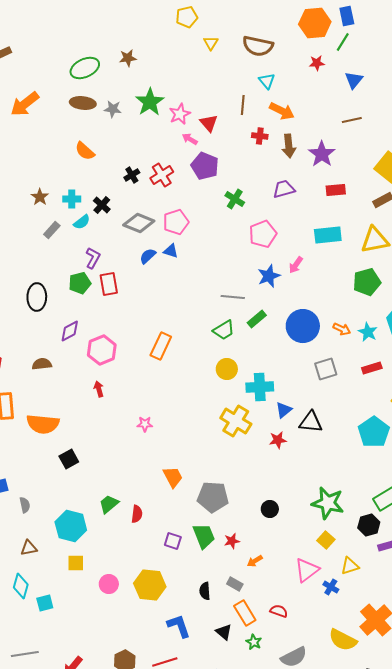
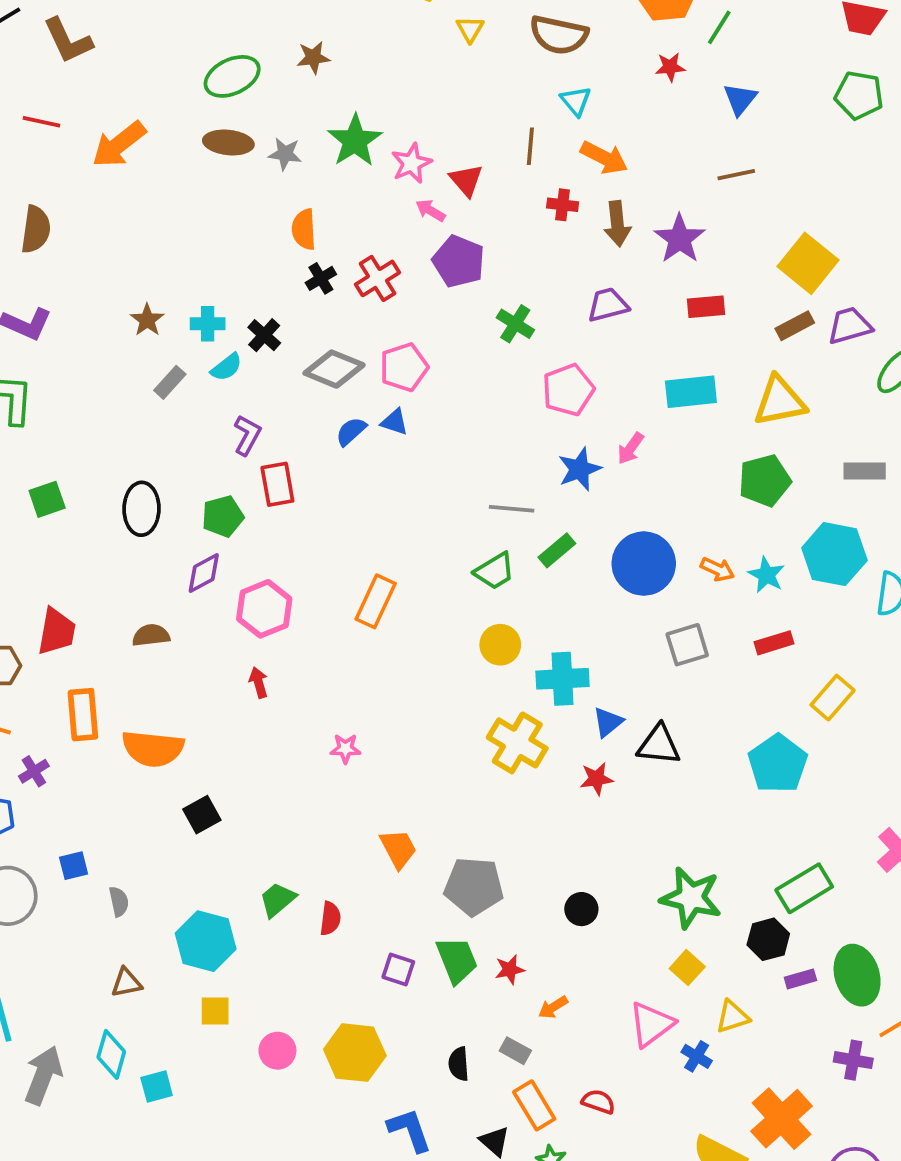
orange semicircle: (85, 151) -> (304, 229), moved, turned 45
green pentagon: (80, 283) -> (223, 516), moved

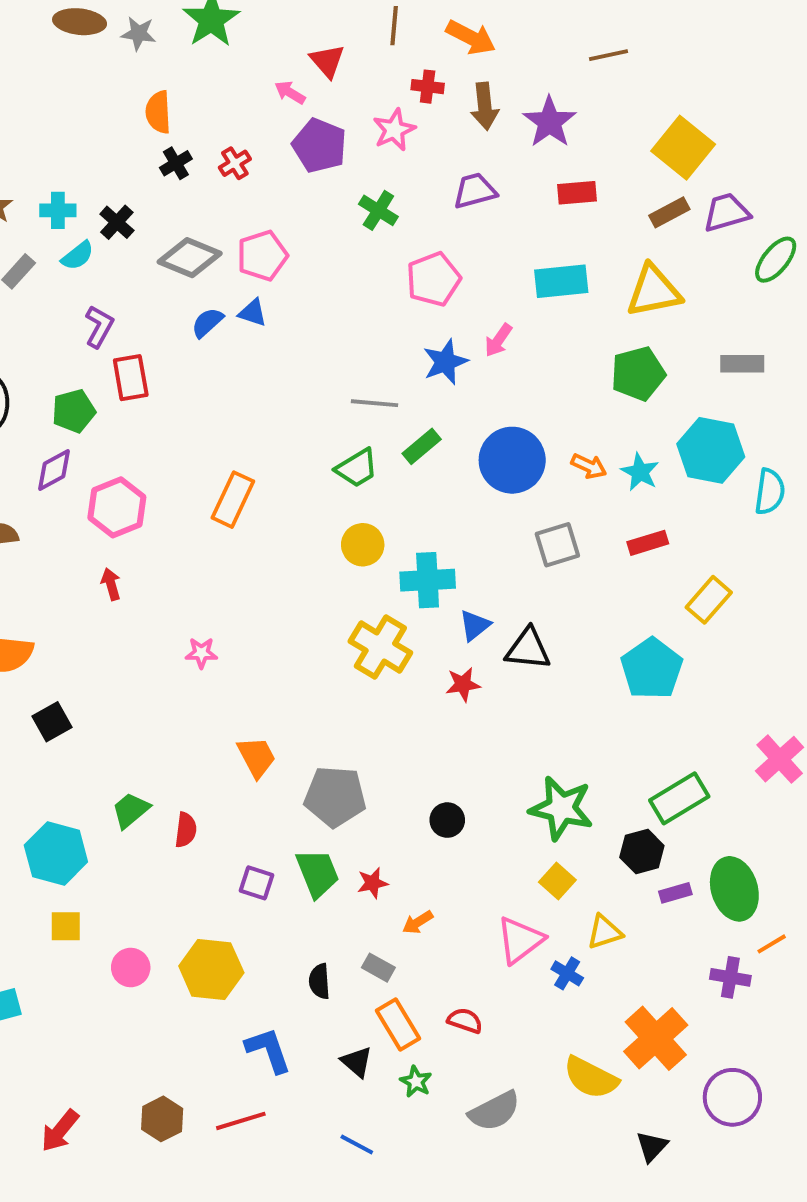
pink star: (411, 163) -> (394, 130), moved
red cross: (378, 278) -> (235, 163), size x0.7

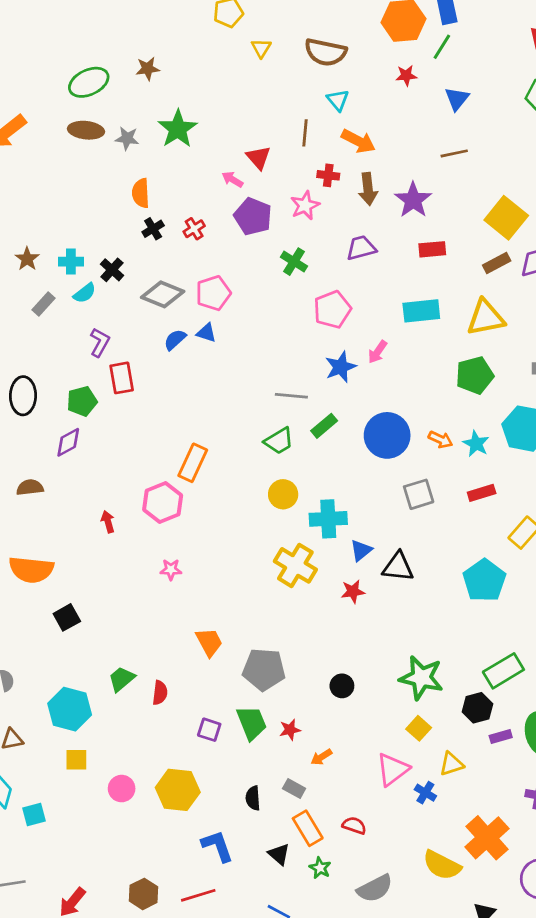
pink hexagon: (117, 507) -> (163, 502), moved

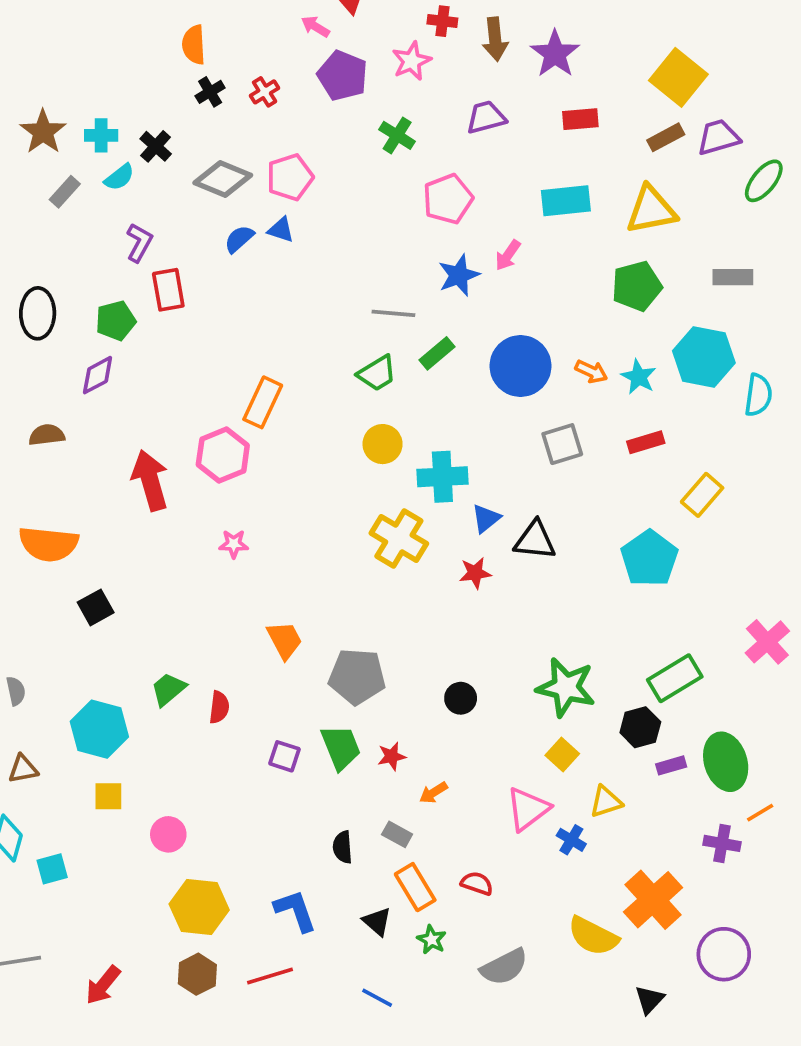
brown star: (27, 259) -> (43, 132), size x1.4
red arrow: (108, 522) -> (150, 480), size x2.0
yellow hexagon: (178, 790) -> (199, 907), moved

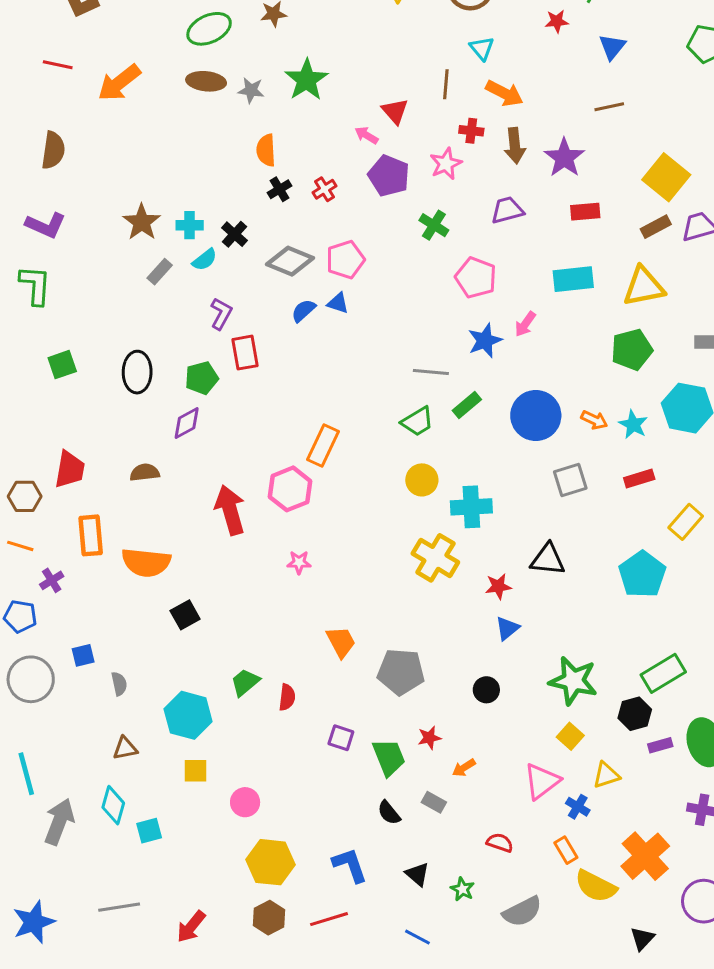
pink pentagon: (448, 199) -> (476, 278), turned -30
blue triangle: (486, 518) -> (507, 628), moved
green trapezoid: (341, 747) -> (389, 757), moved
black semicircle: (343, 847) -> (389, 813), turned -35
orange rectangle: (415, 887) -> (566, 850), moved, size x0.7

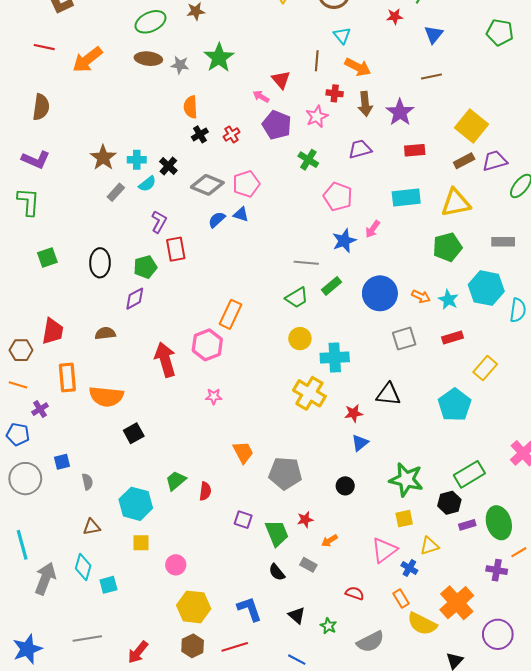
yellow square: (570, 736) -> (404, 519), turned 36

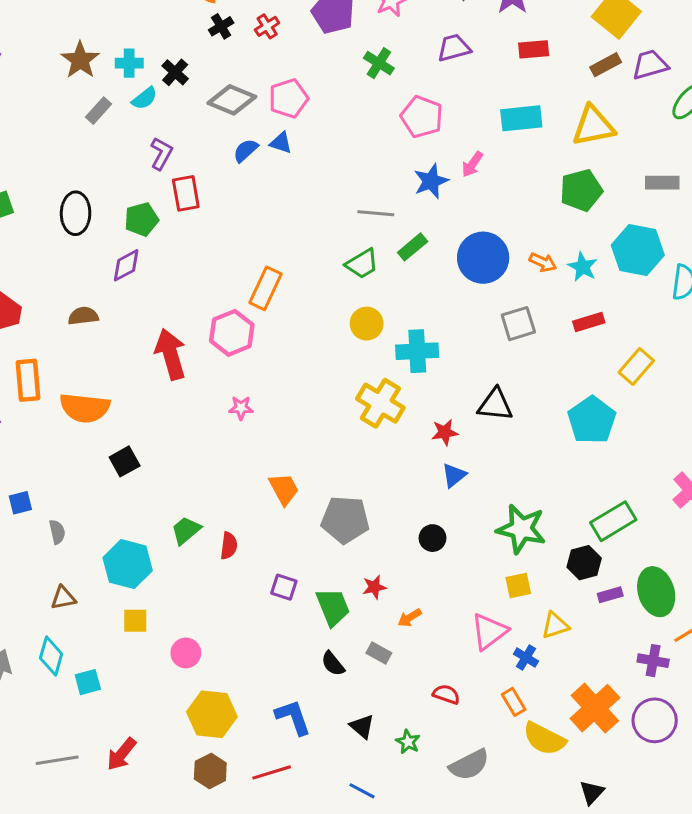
purple circle: (498, 634) -> (655, 720), moved
red arrow: (138, 652) -> (122, 754), moved

